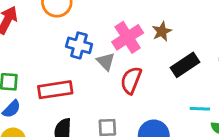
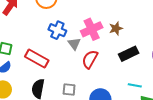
red rectangle: (55, 90) -> (37, 58), turned 30

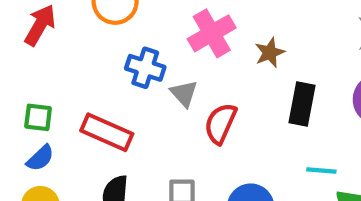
pink cross: (92, 29) -> (212, 33), moved
black rectangle: (129, 54) -> (302, 104), turned -48

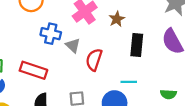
cyan line: (321, 170) -> (129, 82), moved

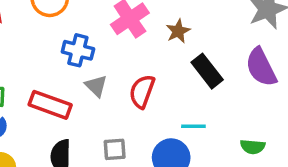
gray triangle: (73, 45) -> (96, 86), moved
black rectangle: (137, 45) -> (207, 71), turned -45

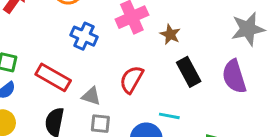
brown star: (178, 31) -> (170, 34), turned -30
gray triangle: (96, 86) -> (91, 96), moved, turned -36

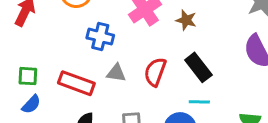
black rectangle: (189, 72) -> (198, 67), moved
gray triangle: (91, 96) -> (116, 73), moved

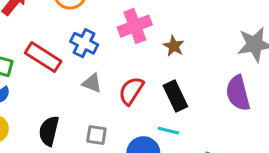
red rectangle: (76, 83) -> (43, 57), moved

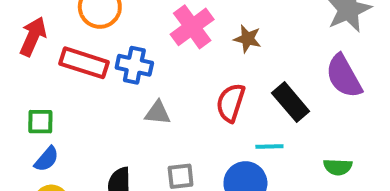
red rectangle: (43, 57) -> (84, 63), moved
red semicircle: (131, 91) -> (231, 103), moved
black rectangle: (175, 96) -> (291, 102), moved

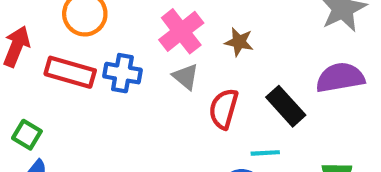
purple semicircle: (344, 76) -> (340, 78), turned 111
gray triangle: (158, 113) -> (186, 77), moved, turned 36
green square: (40, 122) -> (27, 135), turned 32

